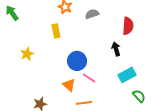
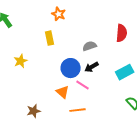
gray semicircle: (92, 14) -> (90, 46), moved
black arrow: (116, 49) -> (92, 67), moved, turned -104
cyan rectangle: (127, 75) -> (125, 72), moved

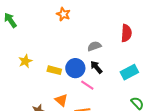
yellow rectangle: (50, 38) -> (54, 70), moved, turned -64
black arrow: (92, 67) -> (96, 67), turned 80
orange triangle: (63, 92) -> (61, 100), moved

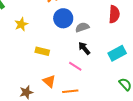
yellow star: (25, 61) -> (21, 24), moved
blue circle: (75, 68) -> (63, 18), moved

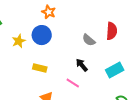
blue circle: (63, 18) -> (42, 35), moved
gray semicircle: (82, 27) -> (89, 40), moved, turned -120

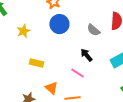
blue circle: (42, 35) -> (59, 24), moved
yellow rectangle: (40, 68) -> (36, 63), moved

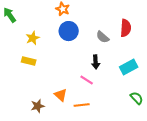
black arrow: (86, 55) -> (96, 62), turned -144
yellow rectangle: (36, 63) -> (29, 61), moved

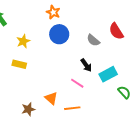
red semicircle: (126, 28) -> (116, 31), turned 144
black arrow: (96, 62) -> (86, 65), turned -32
cyan rectangle: (129, 67) -> (108, 74), moved
green semicircle: (137, 98) -> (124, 92), moved

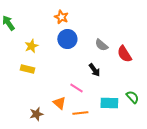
red semicircle: (116, 31) -> (124, 54), moved
cyan rectangle: (108, 74) -> (109, 103), moved, turned 30
pink line: (77, 83) -> (76, 88), moved

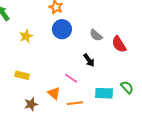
yellow rectangle: (27, 69) -> (22, 75), moved

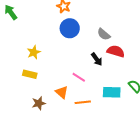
yellow star: (26, 36) -> (34, 52), moved
red semicircle: (119, 44) -> (116, 51), moved, turned 138

